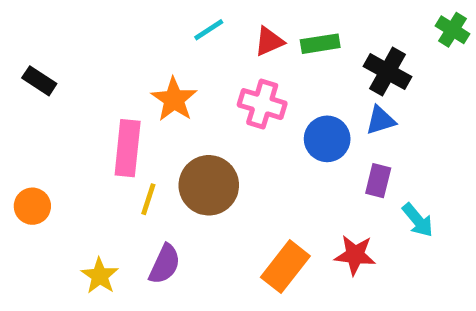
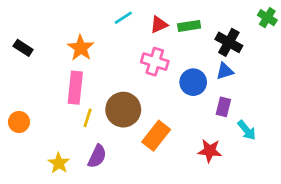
orange star: (174, 99) -> (81, 48), moved
orange rectangle: (285, 267) -> (156, 136), moved

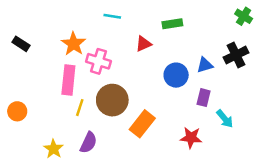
cyan line: (123, 18) -> (112, 16), turned 42
red triangle: (159, 25) -> (144, 44), moved
black cross: (229, 42) -> (236, 55), moved, turned 35
pink cross: (155, 62) -> (99, 61), moved

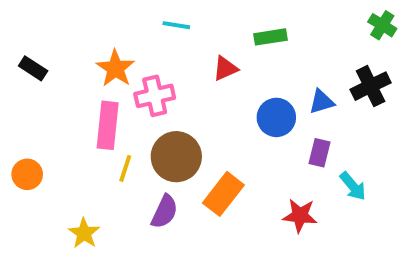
pink cross: (99, 61) -> (155, 96), turned -30
purple semicircle: (88, 143) -> (165, 212), moved

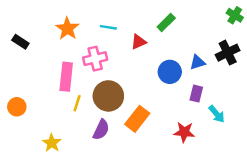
cyan line: (176, 25) -> (108, 27), moved
green rectangle: (270, 37) -> (166, 22), turned -36
orange star: (115, 68) -> (67, 29), moved

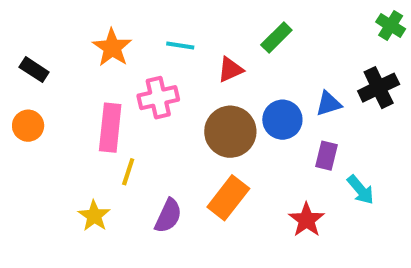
brown circle: (108, 96) -> (230, 132), moved
orange circle: (17, 107) -> (28, 126), moved
red star: (184, 132) -> (306, 220), turned 30
yellow star: (52, 143) -> (94, 216), moved

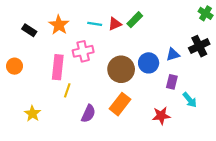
green rectangle: (276, 38) -> (135, 20), moved
black rectangle: (34, 70) -> (29, 30), moved
red triangle: (230, 70) -> (115, 24), moved
yellow star: (94, 216) -> (32, 114), moved
red star: (306, 220) -> (161, 116), turned 30

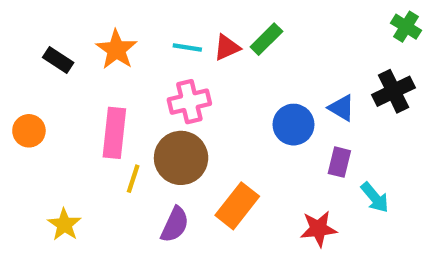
pink cross: (83, 51) -> (189, 102), moved
blue triangle: (173, 54) -> (341, 108), turned 48
brown circle: (121, 69) -> (181, 158), moved

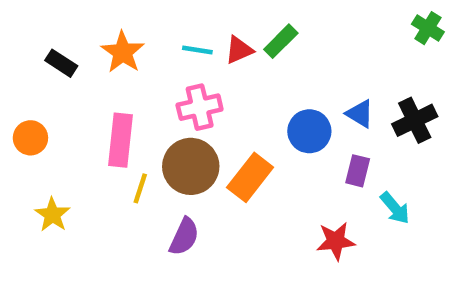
black cross: (394, 91) -> (415, 120), moved
orange rectangle: (237, 206) -> (250, 177), moved
yellow star: (64, 225) -> (52, 215), moved

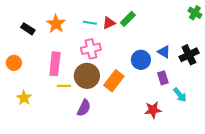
purple rectangle: (358, 171) -> (163, 78), turned -32
yellow line: (140, 188) -> (64, 86), turned 72

